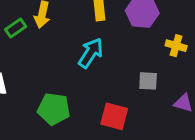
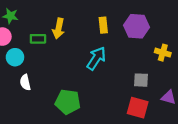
green rectangle: (16, 28) -> (38, 39), turned 35
red square: (114, 116) -> (138, 108), moved

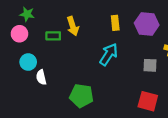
yellow arrow: (59, 29) -> (73, 26), turned -30
cyan circle: (15, 57) -> (28, 62), moved
gray square: (141, 80) -> (150, 65), moved

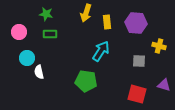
green star: (27, 14) -> (46, 14), moved
yellow arrow: (73, 26) -> (86, 13), moved, turned 36
green pentagon: (81, 96) -> (86, 81), moved

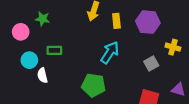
green star: (46, 14) -> (42, 19), moved
green rectangle: (50, 34) -> (54, 50), moved
gray square: (139, 61) -> (151, 63), turned -32

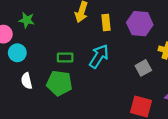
green rectangle: (54, 50) -> (65, 57), moved
cyan circle: (29, 60) -> (17, 53), moved
green pentagon: (94, 85) -> (59, 83), moved

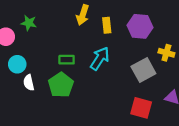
cyan circle: (17, 53) -> (17, 64), moved
gray square: (143, 68) -> (143, 70), size x1.5
green pentagon: (59, 83) -> (61, 85), turned 30

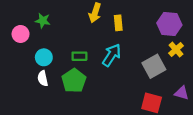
purple hexagon: (140, 26) -> (169, 24), moved
yellow cross: (166, 53) -> (176, 50), turned 32
cyan circle: (17, 64) -> (44, 57), moved

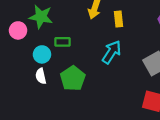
green star: (43, 21) -> (41, 17), size x1.5
green rectangle: (79, 56) -> (63, 42), moved

